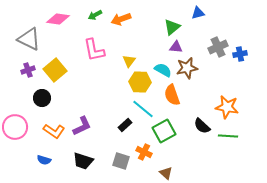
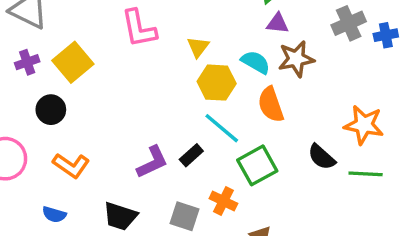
purple L-shape: (82, 126) -> (152, 162), moved

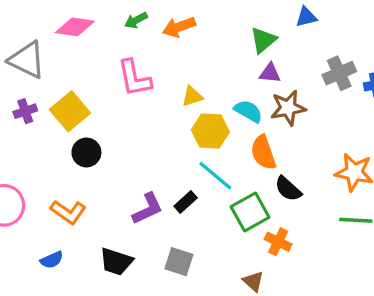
yellow triangle: (198, 47) -> (192, 96), turned 35
black circle: (51, 110) -> (86, 152), moved
black semicircle: (322, 157) -> (288, 189), moved
orange cross: (223, 201) -> (278, 242), moved
blue semicircle: (54, 215) -> (52, 260), turned -40

